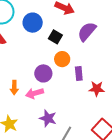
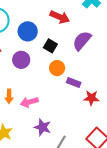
purple circle: (43, 73) -> (21, 60), moved
purple rectangle: (79, 73) -> (74, 83), turned -64

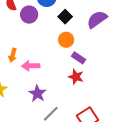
purple circle: (21, 60) -> (29, 15), moved
red star: (91, 98) -> (76, 77), moved

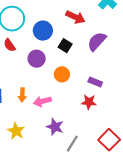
purple circle: (29, 15) -> (37, 59), moved
orange circle: (66, 40) -> (62, 74), moved
purple rectangle: (79, 58) -> (95, 82), moved

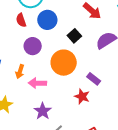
blue circle: (43, 31) -> (47, 20), moved
purple circle: (37, 59) -> (33, 46), moved
orange circle: (62, 74) -> (64, 63), size x1.6

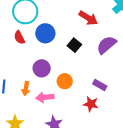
purple circle: (33, 46) -> (42, 68), moved
orange circle: (64, 63) -> (65, 81), moved, size x0.6

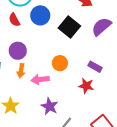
black square: (74, 45) -> (69, 27), size x1.5
purple circle: (42, 68) -> (18, 51), moved

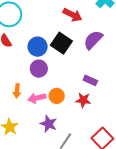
blue circle: (40, 15) -> (38, 47), moved
purple circle: (18, 51) -> (39, 69), moved
orange circle: (60, 63) -> (57, 96), moved

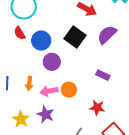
blue circle: (38, 47) -> (41, 41), moved
red star: (83, 100) -> (97, 108), moved
purple star: (49, 124) -> (46, 114), moved

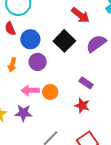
orange arrow: (29, 84) -> (12, 65), moved
red star: (97, 108) -> (82, 106), moved
purple star: (46, 114) -> (23, 113), turned -30

